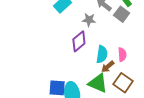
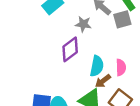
gray square: (122, 14) -> (122, 19), turned 35

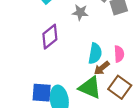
purple diamond: (70, 49) -> (50, 37), moved

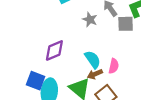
purple diamond: (50, 37) -> (54, 50), moved
cyan semicircle: (95, 53) -> (93, 60), turned -60

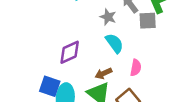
cyan semicircle: (93, 60) -> (114, 43), moved
brown arrow: (95, 74) -> (103, 73), moved

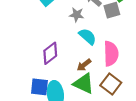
pink semicircle: (136, 68) -> (111, 54), size x1.6

